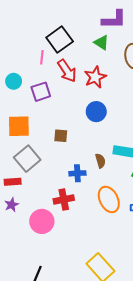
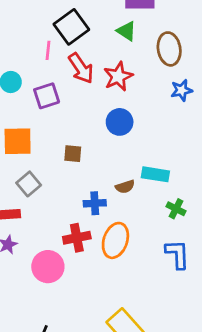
gray square: (27, 159) -> (29, 184), size x0.7
brown semicircle: (100, 161) -> (125, 187), turned 88
orange ellipse: (109, 199) -> (115, 240), moved, turned 45

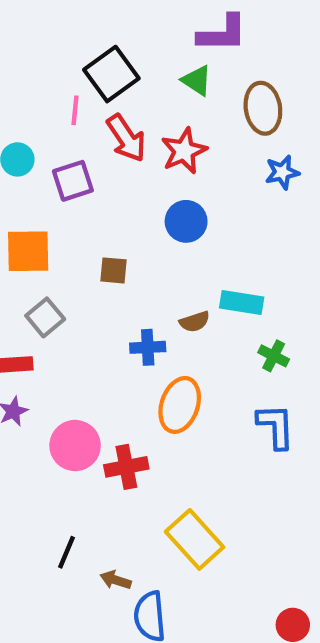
red cross: (77, 238) -> (126, 467), moved

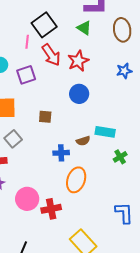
brown ellipse: (263, 108) -> (122, 30), moved
green cross: (274, 356) -> (120, 157), turned 32
blue L-shape: (276, 426) -> (124, 213), moved

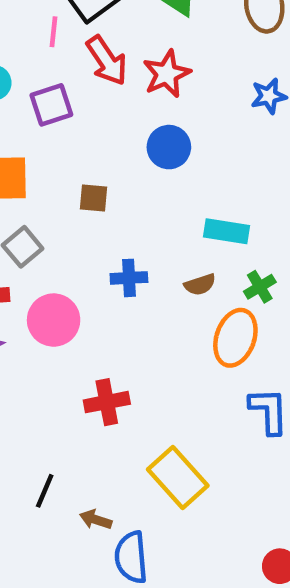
brown semicircle: (83, 141) -> (200, 285), moved
orange ellipse: (76, 180) -> (235, 338), moved
pink circle: (27, 199) -> (54, 320), moved

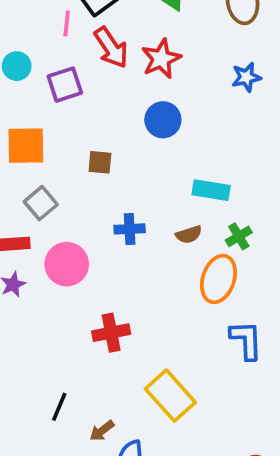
brown arrow: (96, 520) -> (102, 431), turned -55

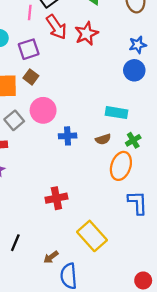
blue circle: (163, 120) -> (134, 70), moved
brown square: (100, 162) -> (31, 77), moved, turned 32
pink circle: (67, 264) -> (43, 110), moved
black line: (59, 407) -> (15, 243), moved

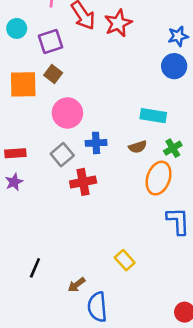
gray square: (14, 120) -> (62, 155), moved
red cross: (56, 198) -> (83, 182), moved
yellow rectangle: (92, 236) -> (125, 260), size x0.6

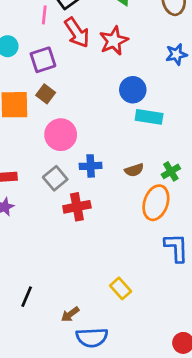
blue circle: (174, 66) -> (133, 90), moved
cyan rectangle: (153, 116) -> (149, 117), moved
blue semicircle: (97, 307) -> (92, 337), turned -88

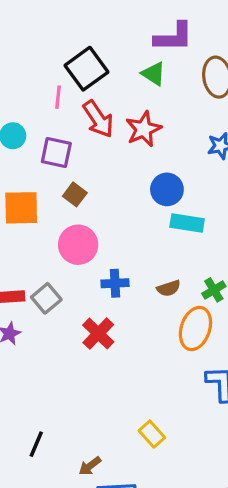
purple square: (43, 60) -> (56, 153), turned 30
brown square: (46, 94) -> (75, 194), moved
gray square: (55, 178) -> (46, 298), moved
red cross: (77, 207) -> (98, 334), turned -35

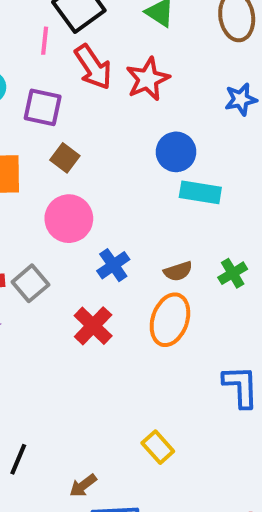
blue cross: (115, 283) -> (113, 265), turned -32
orange ellipse: (195, 329) -> (170, 320), moved

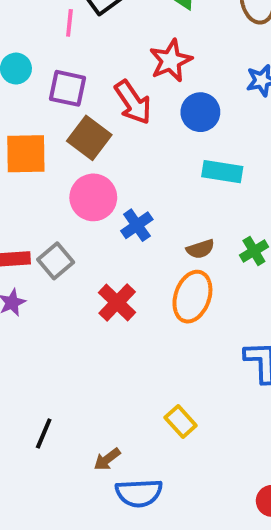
red arrow: (93, 67) -> (133, 102), moved
blue circle: (176, 152) -> (200, 112), moved
brown square: (65, 158) -> (89, 138), size x1.5
blue cross: (113, 265) -> (137, 225), moved

